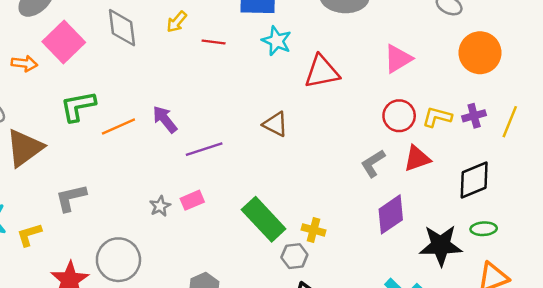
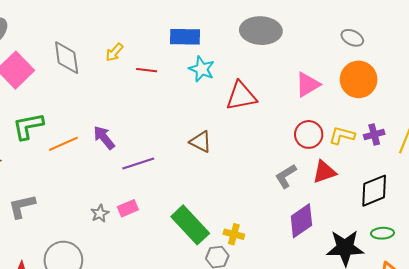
orange circle: (480, 53) -> (359, 79), moved

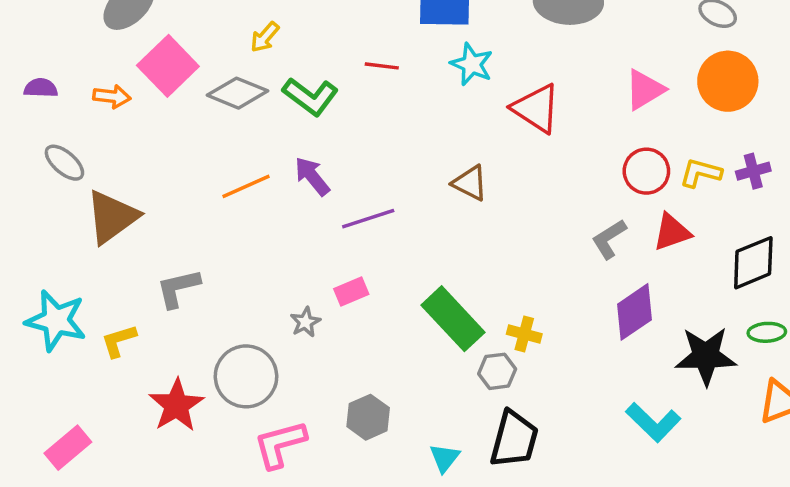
yellow arrow: (114, 52) -> (265, 37), moved
gray diamond: (67, 58) -> (238, 93), moved, turned -60
red triangle: (241, 96) -> (536, 108), turned 44
green L-shape: (28, 126) -> (310, 96), moved, turned -132
gray star: (100, 213) -> (305, 322), moved

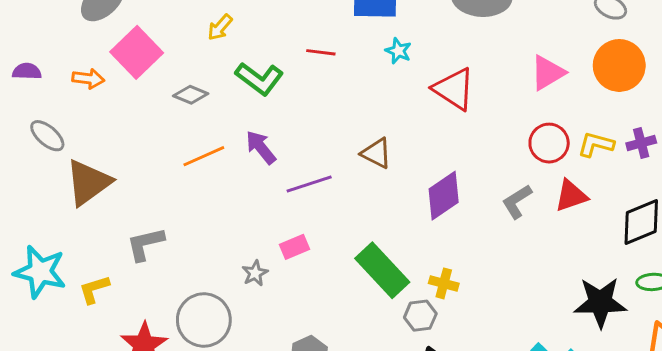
cyan star: (472, 64) -> (398, 51), size x0.7
gray diamond: (238, 93) -> (191, 95), moved, size x0.7
brown triangle: (470, 183) -> (376, 153), moved
purple diamond: (635, 312) -> (444, 196), moved

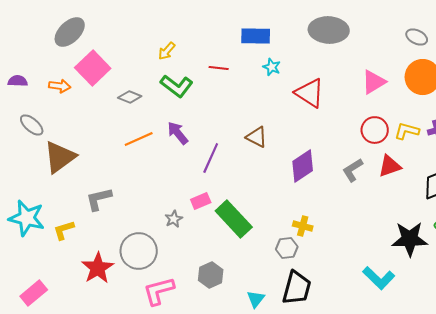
yellow arrow: (220, 27) -> (167, 51), moved
purple line: (309, 184) -> (211, 158), turned -48
green rectangle: (382, 270) -> (234, 219), moved

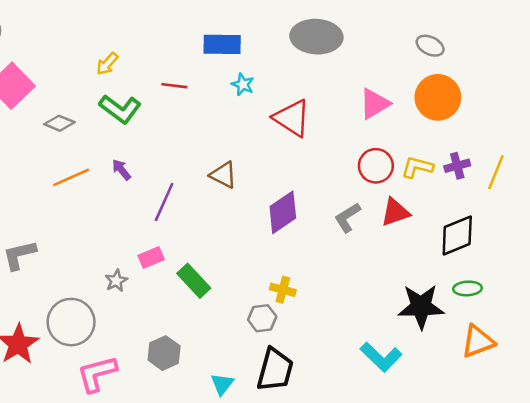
purple arrow: (178, 133) -> (121, 170), size x0.7
green rectangle: (234, 219) -> (194, 281), size x0.7

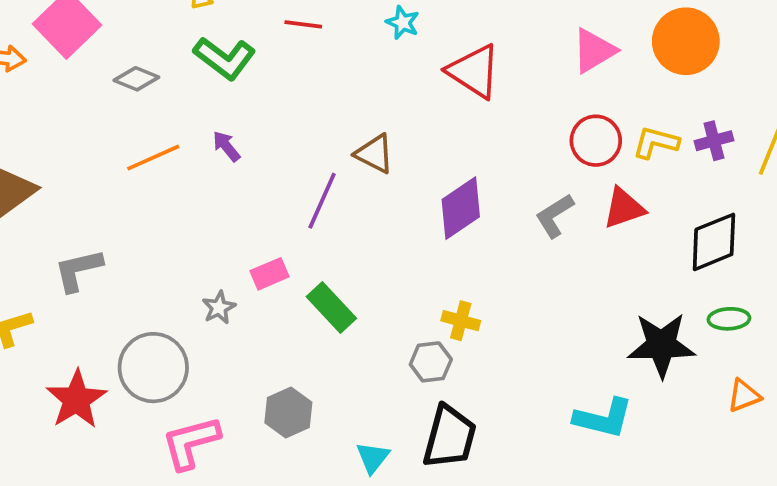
purple line: (164, 202) -> (322, 201), moved
orange triangle: (478, 341) -> (744, 396), size x0.7
cyan L-shape: (381, 357) -> (603, 418), turned -30

